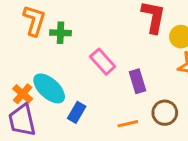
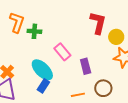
cyan ellipse: (49, 88) -> (42, 70), moved

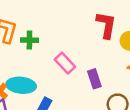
cyan ellipse: (42, 70) -> (21, 85), moved, turned -35

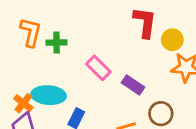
purple rectangle: (94, 79) -> (133, 85), turned -36

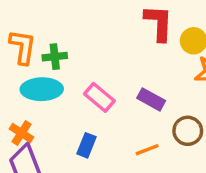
pink rectangle: (98, 68) -> (99, 97), moved
cyan ellipse: (49, 95) -> (42, 89), moved

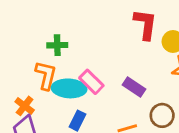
orange L-shape: (23, 47) -> (46, 75), moved
cyan ellipse: (42, 89) -> (69, 88), moved

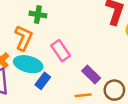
purple rectangle: (134, 87) -> (91, 75), moved
cyan ellipse: (69, 88) -> (28, 64), moved

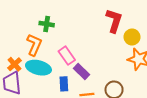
purple rectangle: (91, 75) -> (82, 71), moved
blue rectangle: (43, 81) -> (64, 84), moved, turned -40

